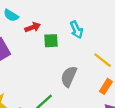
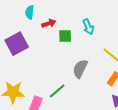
cyan semicircle: (11, 15) -> (30, 12), turned 64

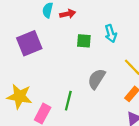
red arrow: (49, 23) -> (68, 14), moved
green line: (57, 91) -> (68, 101), turned -42

